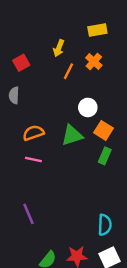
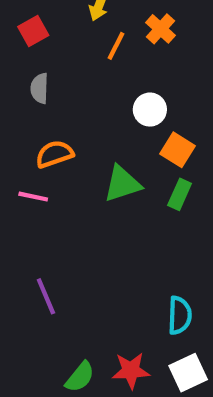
gray semicircle: (14, 95) -> (40, 88), moved
green triangle: (72, 135) -> (122, 184), moved
pink line: (33, 159) -> (33, 197), moved

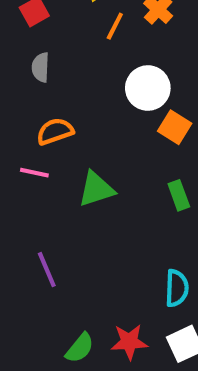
white circle: (150, 110) -> (148, 88), size x1.4
green triangle: (122, 184) -> (96, 189), moved
green rectangle: (180, 194) -> (179, 195), moved, turned -44

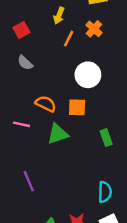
gray semicircle: (41, 67) -> (25, 63), turned -49
orange square: (175, 127) -> (77, 107), moved, turned -30
orange semicircle: (55, 131) -> (46, 104), moved, turned 45

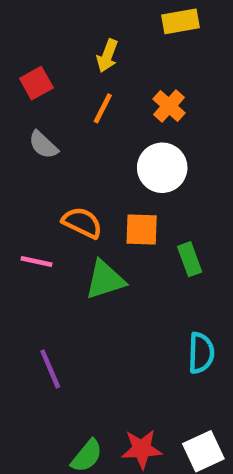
orange cross: (94, 29) -> (169, 106), moved
orange line: (69, 39) -> (103, 108), moved
green rectangle: (106, 138) -> (190, 259), moved
cyan semicircle: (105, 192) -> (201, 353), moved

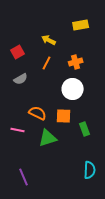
yellow arrow: (107, 56) -> (49, 40), turned 96
orange cross: (169, 106) -> (76, 62), turned 32
gray semicircle: (43, 145) -> (21, 79), turned -72

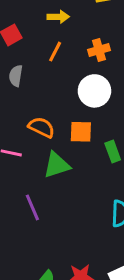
yellow arrow: (49, 40) -> (58, 17), turned 152
gray semicircle: (21, 79) -> (16, 76), turned 128
purple line: (24, 177) -> (32, 207), moved

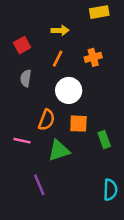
white circle: (94, 91) -> (69, 90), moved
orange semicircle: (42, 127) -> (47, 120), turned 85

